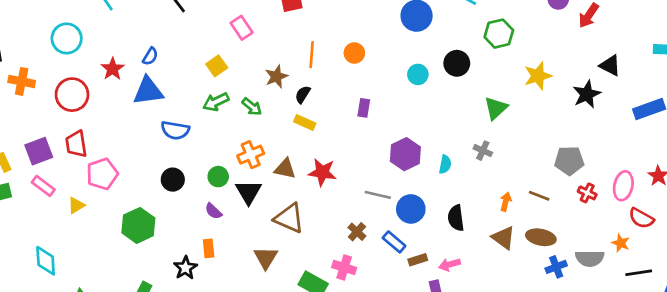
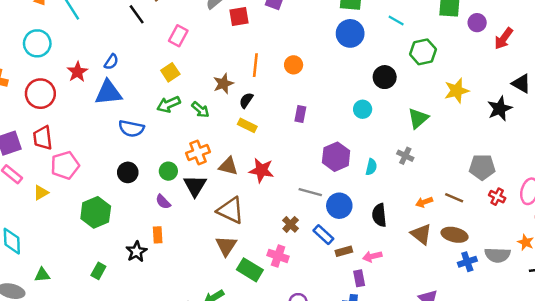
pink rectangle: (242, 28) -> (178, 36), moved, turned 60
cyan circle: (418, 74) -> (363, 109), moved
orange arrow: (506, 202) -> (424, 202), turned -126
brown triangle: (266, 258) -> (226, 246), moved

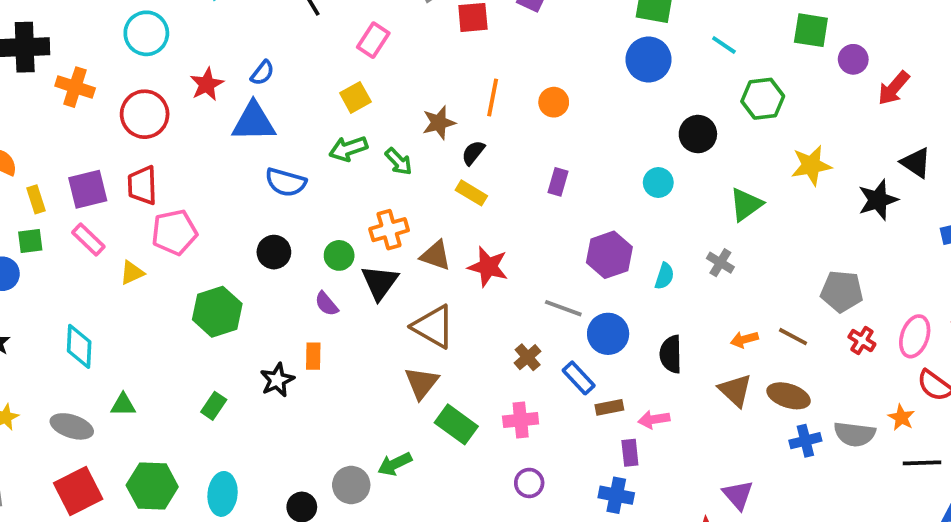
pink cross: (278, 256) -> (521, 420), moved, turned -30

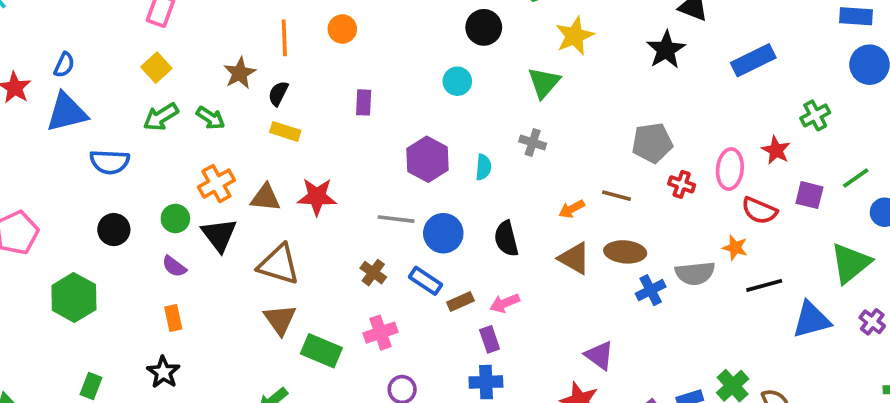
yellow star: (811, 165) -> (575, 36), moved
black star: (277, 380) -> (163, 372), moved

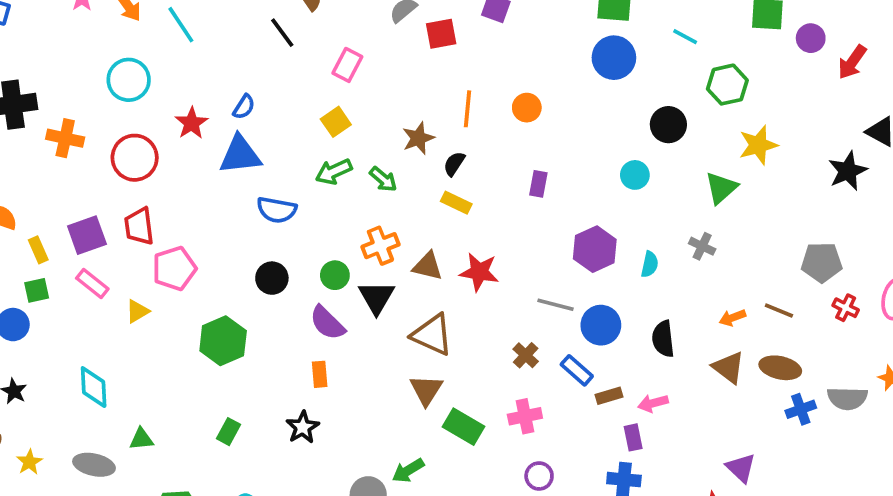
purple semicircle: (174, 266) -> (327, 323), size x1.5

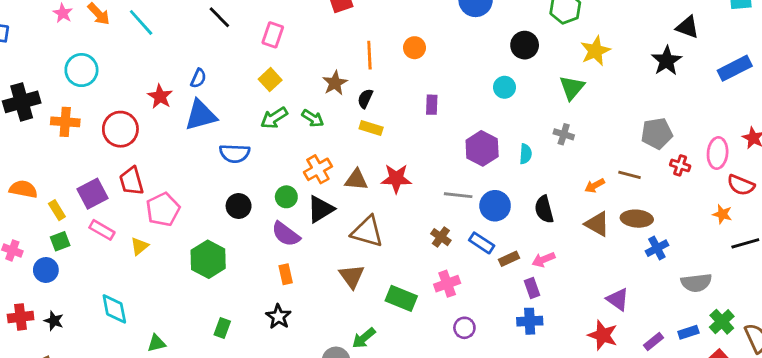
cyan circle: (129, 80) -> (81, 70), moved
black triangle: (376, 297) -> (321, 209), turned 36
brown triangle: (426, 390) -> (352, 276), moved
gray semicircle: (847, 398) -> (696, 283), moved

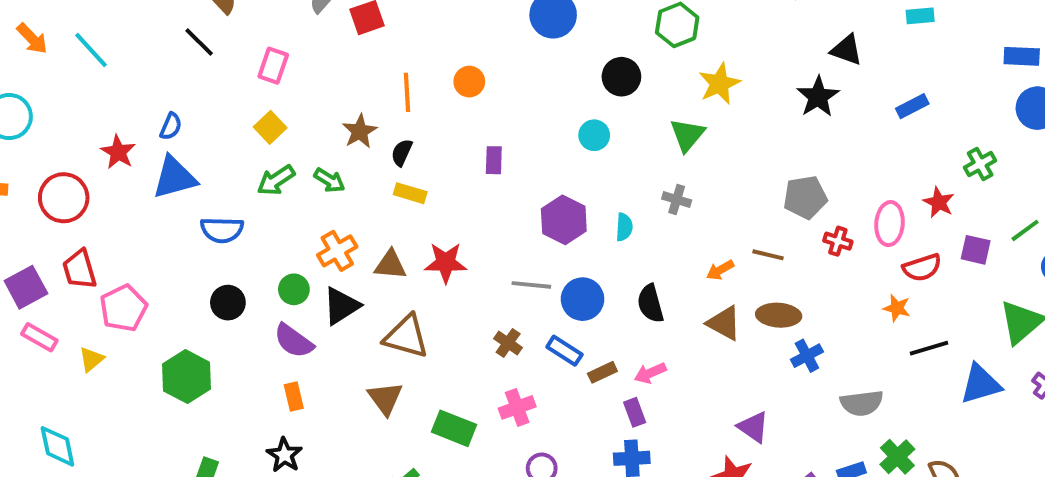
blue rectangle: (735, 68) -> (912, 106), size x0.7
red semicircle: (741, 185) -> (922, 268), turned -40

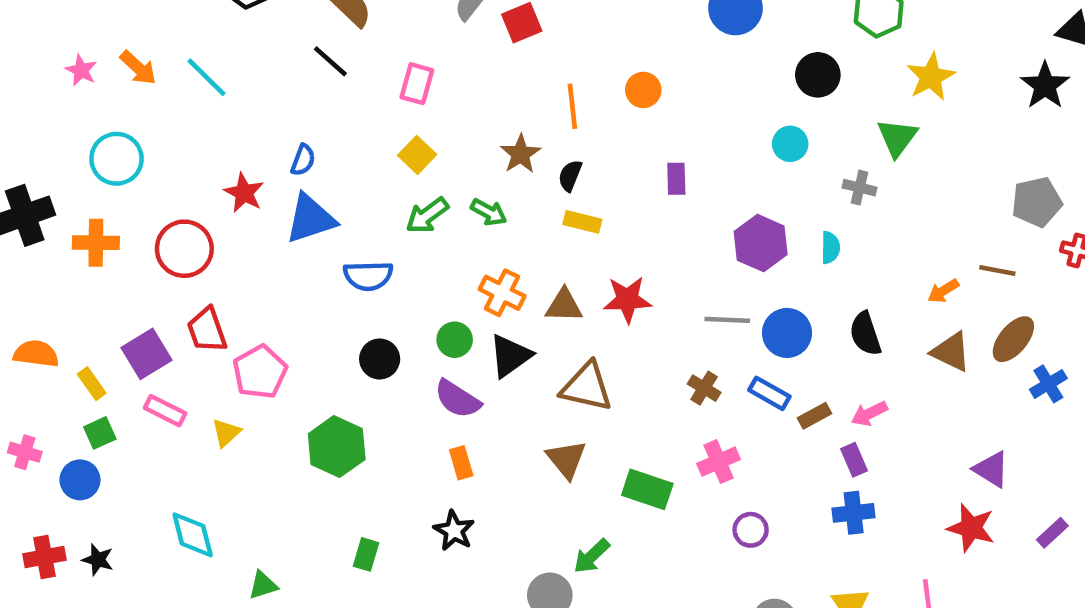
gray cross: (677, 199) -> (859, 188), moved
orange cross: (337, 251) -> (502, 293), turned -30
brown ellipse: (779, 315) -> (1013, 339), turned -51

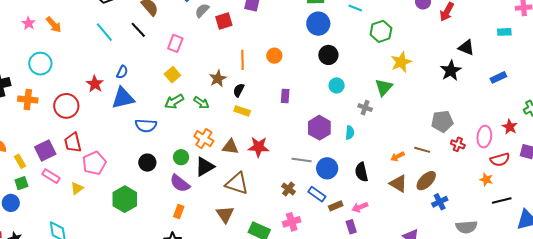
black circle: (818, 75) -> (328, 55), moved
cyan line: (206, 77) -> (104, 32), moved
orange rectangle: (461, 463) -> (179, 212), turned 32

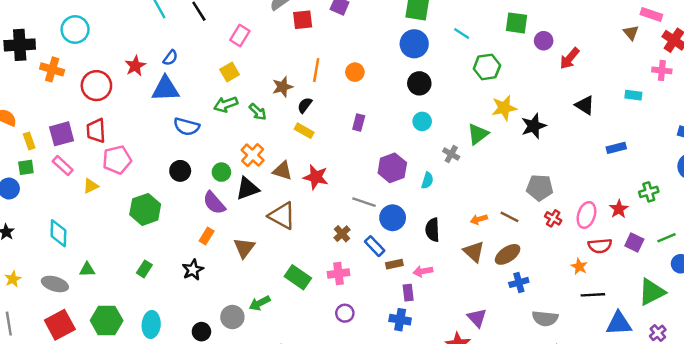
black star: (451, 71) -> (534, 126), moved
brown triangle: (225, 214) -> (244, 248), moved

